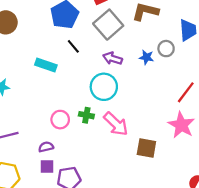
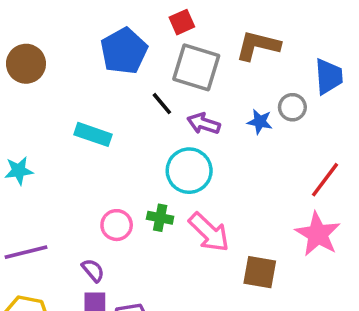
gray square: (108, 25) -> (196, 67), turned -32
black line: (73, 46) -> (162, 104), moved
purple semicircle: (46, 147) -> (93, 270), turned 64

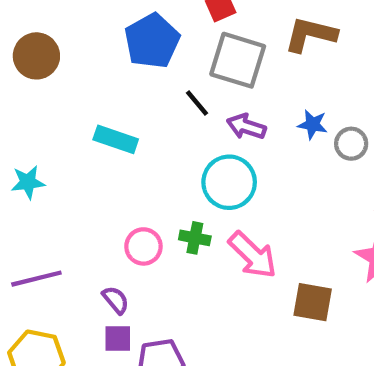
gray circle: (292, 107) -> (351, 144), moved

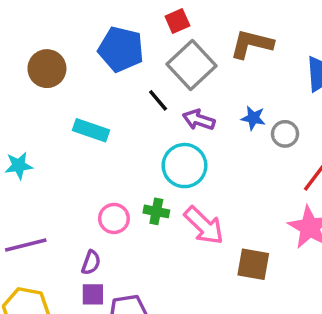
blue pentagon: (152, 41) -> (121, 49), turned -30
brown circle: (36, 56) -> (47, 69), moved
gray square: (238, 60) -> (192, 65), turned 30
purple semicircle: (116, 300) -> (91, 263), turned 60

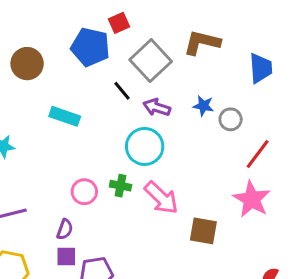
red square: (177, 21) -> (119, 23), moved

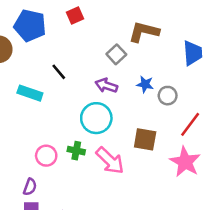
blue pentagon: (90, 47) -> (30, 25), moved
gray square: (151, 61) -> (116, 54), moved, size x0.6
black line: (122, 91) -> (59, 72), moved
brown square: (203, 231) -> (145, 139), moved

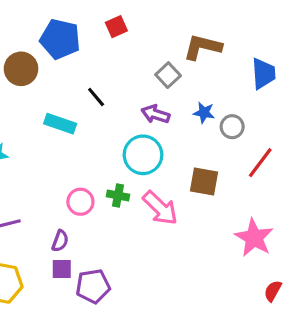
pink star: (185, 162) -> (254, 238), moved

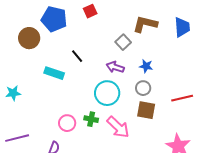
blue trapezoid: (263, 74) -> (182, 27), moved
gray circle: (232, 127) -> (143, 88), moved
red line: (260, 163) -> (182, 98), turned 40

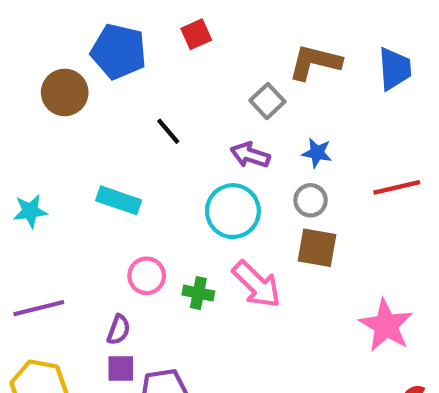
cyan rectangle: (54, 73) -> (119, 200), moved
red line: (182, 98) -> (397, 187), moved
green cross: (91, 119) -> (198, 293), moved

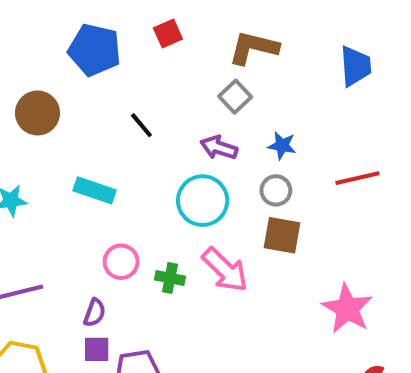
brown L-shape: (315, 62) -> (254, 48), moved
brown circle: (65, 92) -> (37, 113), moved

